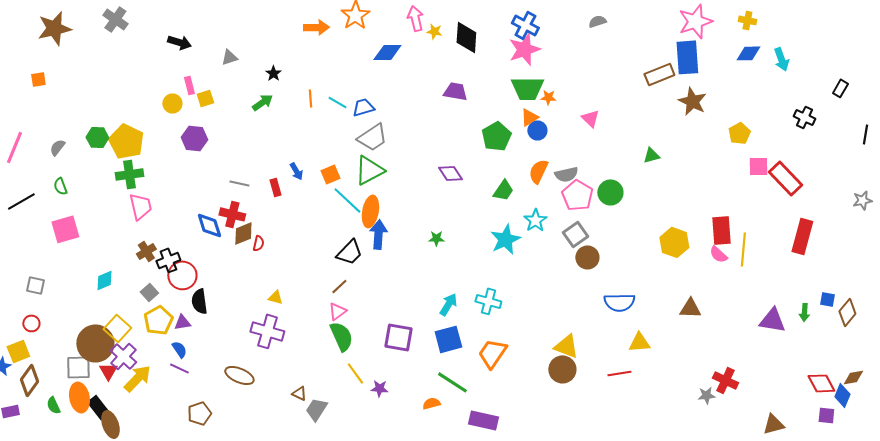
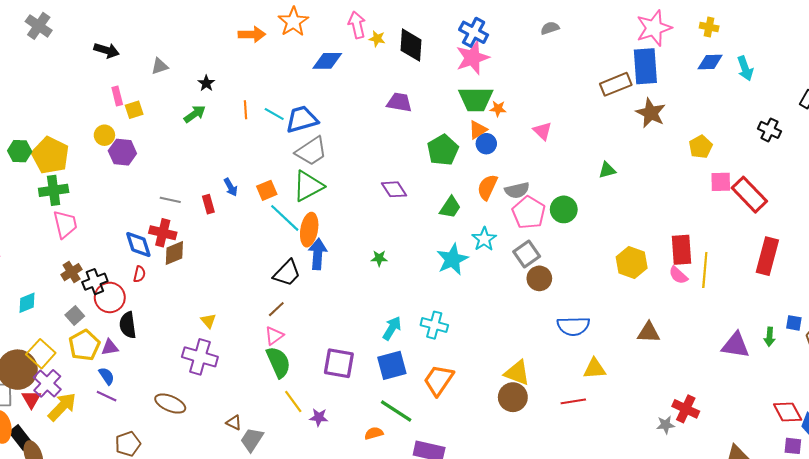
yellow circle: (172, 103) -> (104, 135), moved
blue trapezoid: (363, 107) -> (302, 119), size x1.4
red semicircle: (258, 243) -> (139, 274), moved
yellow triangle: (275, 297) -> (208, 321), turned 35

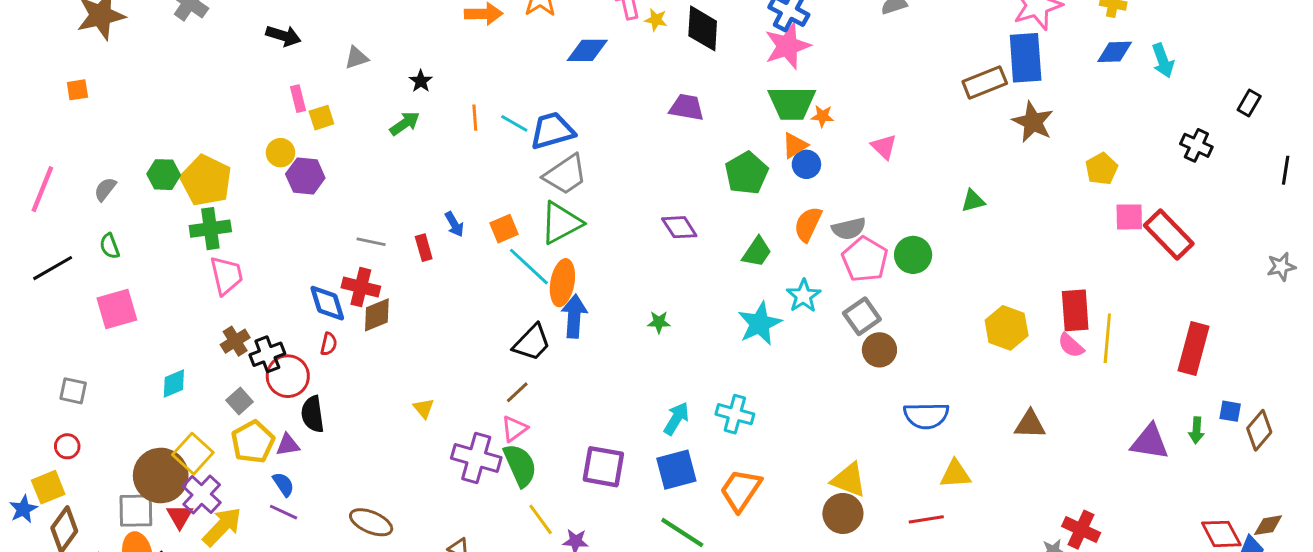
red rectangle: (767, 256) -> (1194, 348), moved
purple cross: (200, 357) -> (476, 458), moved

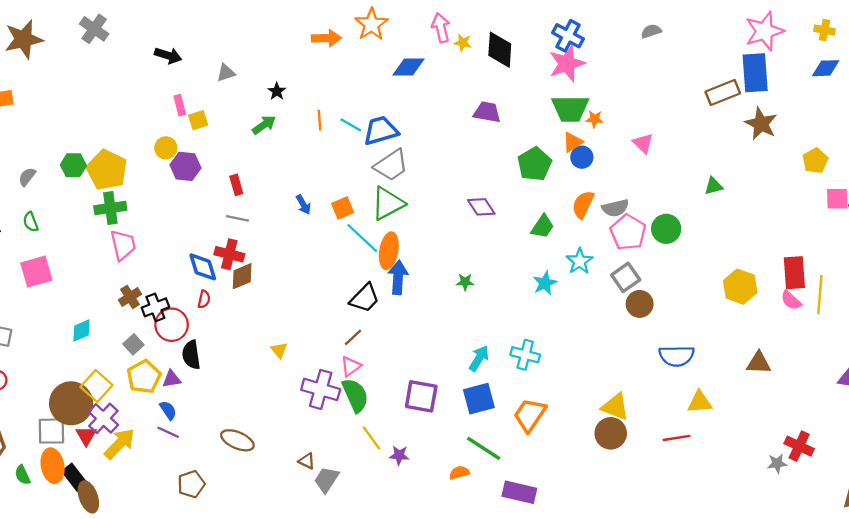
red rectangle: (424, 248) -> (236, 185), moved
cyan star: (760, 324) -> (545, 283), size x0.7

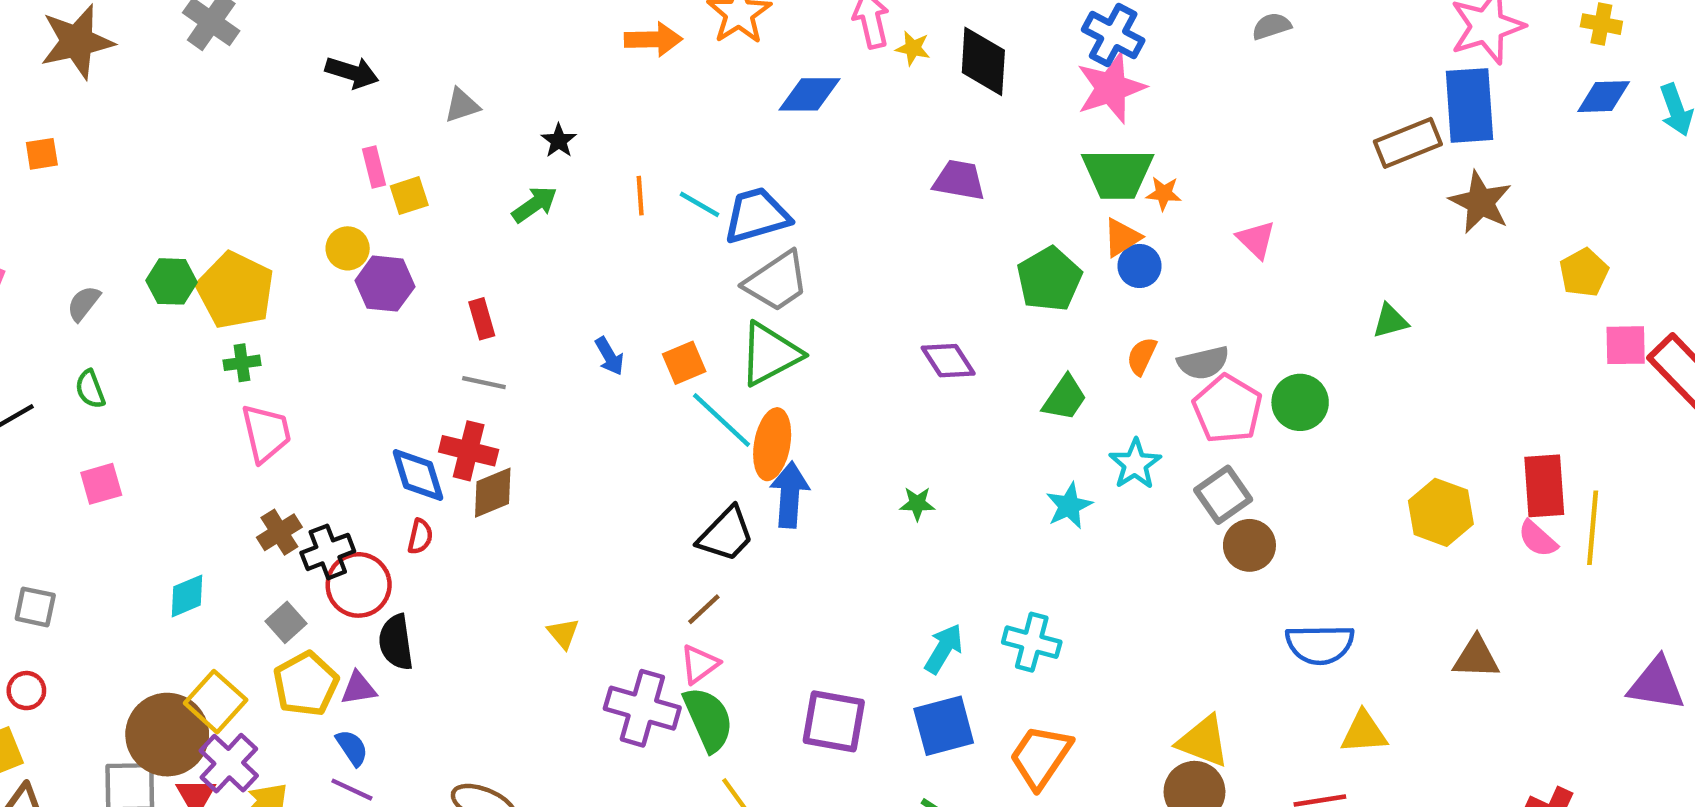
orange semicircle: (583, 205) -> (1142, 356), size x0.7
green cross: (110, 208) -> (242, 363), size x0.6
pink square: (36, 272) -> (101, 484), size x0.7

